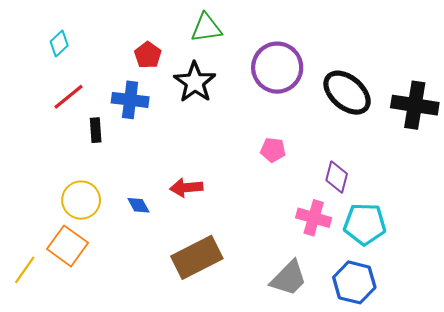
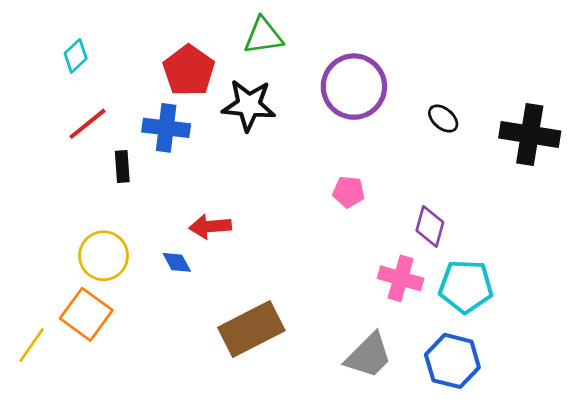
red pentagon: (148, 55) -> (189, 71), size x1.5
black star: (195, 82) -> (249, 105), turned -30
black ellipse: (347, 93) -> (443, 119), size x0.5
red arrow: (186, 188) -> (210, 226), moved

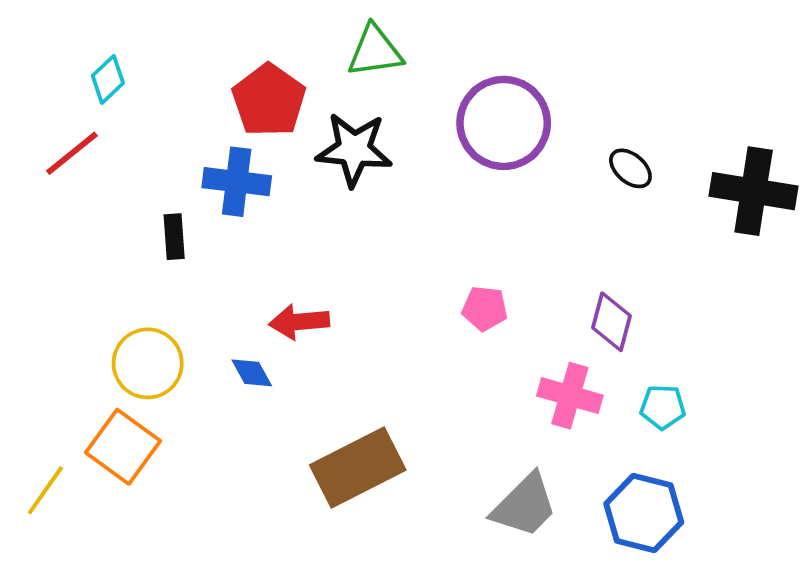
red line: (88, 124) -> (72, 153), moved
pink pentagon: (349, 192) -> (485, 309), moved
cyan pentagon: (466, 286) -> (663, 407), size x0.6

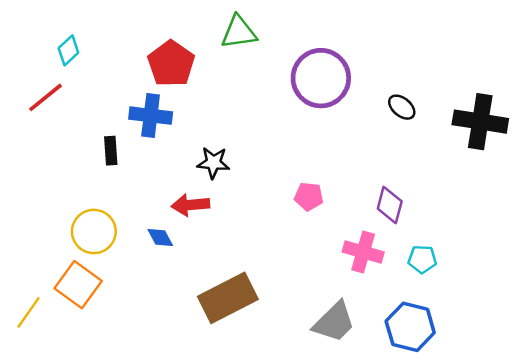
black star: (354, 149) -> (213, 163), moved, size x0.7

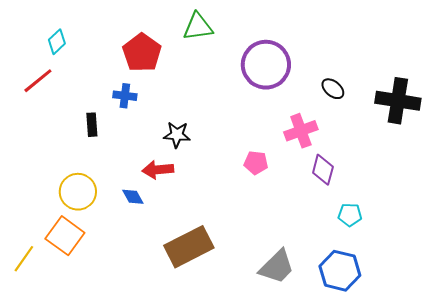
blue cross: (151, 116) -> (125, 96), size x0.7
pink cross: (363, 252) -> (301, 131), moved, turned -36

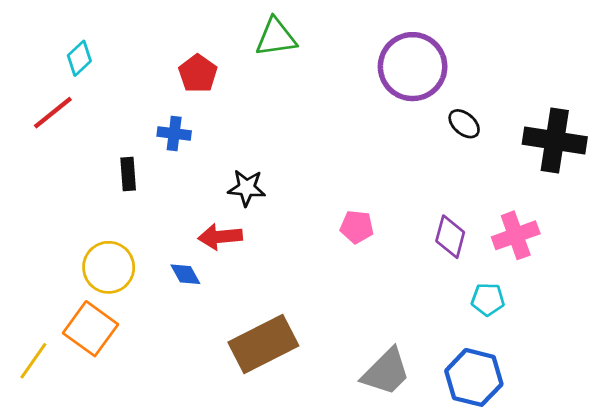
red pentagon: (142, 53) -> (198, 74), size x0.7
purple circle: (266, 65) -> (413, 67), moved
pink cross: (301, 131) -> (516, 235), moved

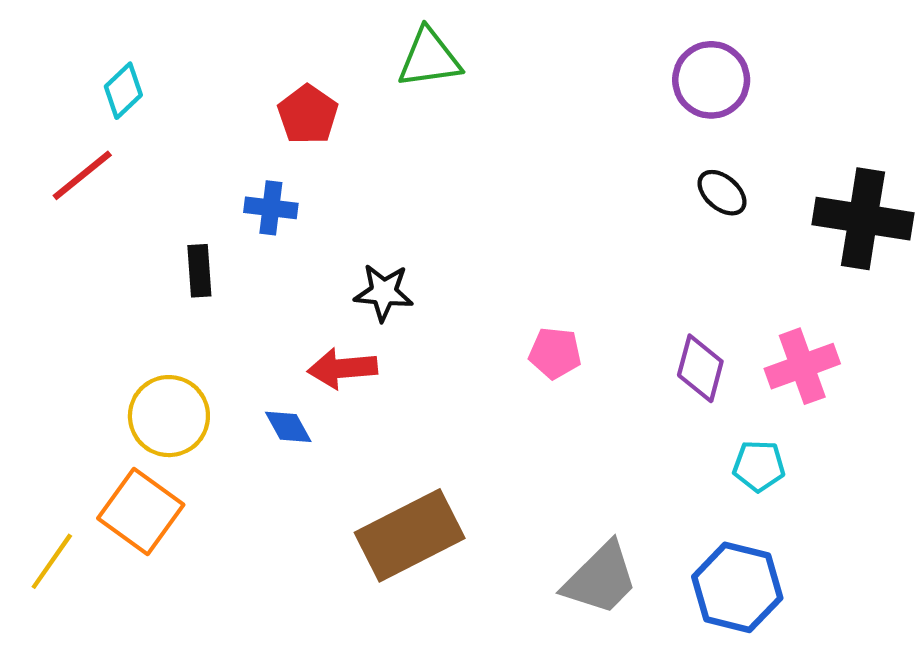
purple circle: (413, 67) -> (711, 80), moved, size x0.7

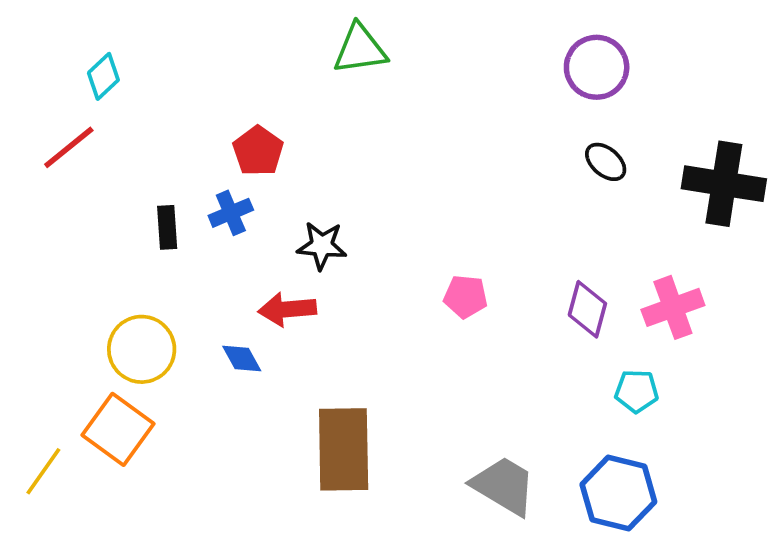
red pentagon: (308, 115) -> (258, 151), moved
blue cross: (271, 208) -> (231, 213), moved, turned -30
brown rectangle: (410, 535) -> (344, 449), turned -64
gray trapezoid: (601, 579) -> (504, 486), turned -104

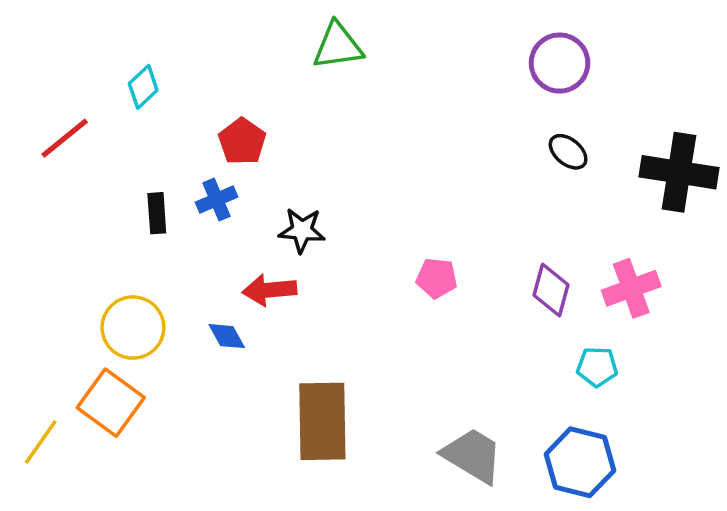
cyan diamond: (103, 76) -> (143, 87), moved

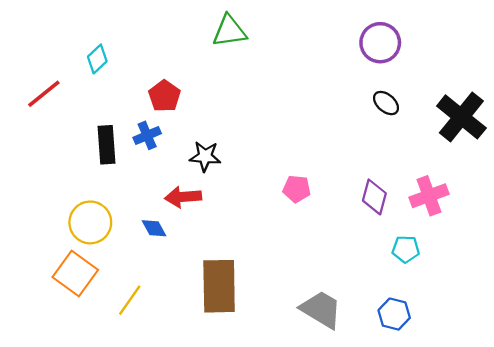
black cross: (679, 172) -> (461, 117), turned 30
black rectangle: (157, 213) -> (107, 145), size x1.4
yellow line: (41, 442) -> (130, 300), moved
blue hexagon: (580, 462) -> (394, 314), size x0.7

